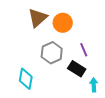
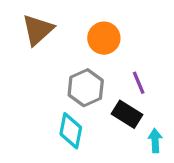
brown triangle: (38, 18) -> (38, 30), moved
cyan diamond: (26, 79) -> (71, 131), moved

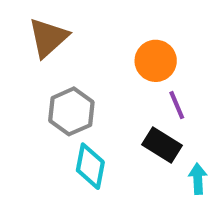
orange circle: (104, 38) -> (156, 61), moved
gray hexagon: (86, 88) -> (71, 111), moved

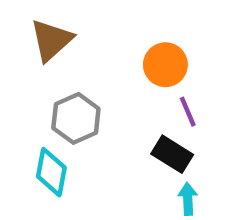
cyan diamond: (90, 166) -> (51, 172), moved
cyan arrow: (198, 179) -> (188, 199), moved

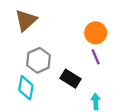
orange circle: (165, 65) -> (96, 33), moved
black rectangle: (172, 154) -> (71, 79), moved

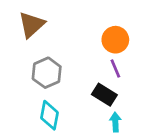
black rectangle: (71, 79) -> (104, 95), moved
cyan diamond: (26, 88) -> (49, 115), moved

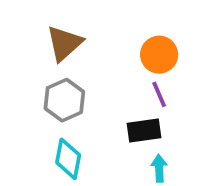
brown triangle: (32, 25) -> (64, 43), moved
black rectangle: (104, 95) -> (144, 130), turned -40

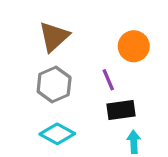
purple line: (159, 94) -> (108, 80), moved
cyan diamond: (68, 159) -> (57, 134), turned -72

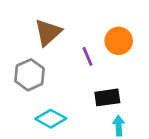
purple line: (108, 80) -> (88, 56), moved
gray hexagon: (54, 84) -> (30, 75), moved

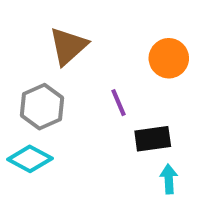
purple line: (88, 56) -> (118, 103), moved
cyan diamond: (51, 119) -> (30, 159), moved

